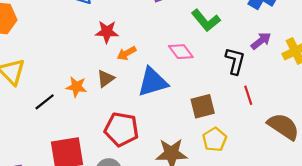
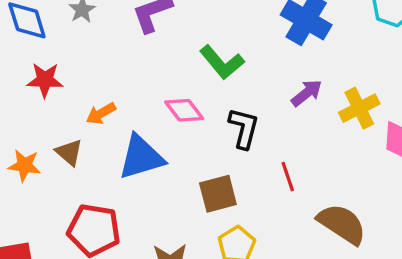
red star: (107, 32) -> (45, 80), moved
black L-shape: (235, 61) -> (244, 128), moved
brown triangle: (106, 79) -> (69, 152), turned -42

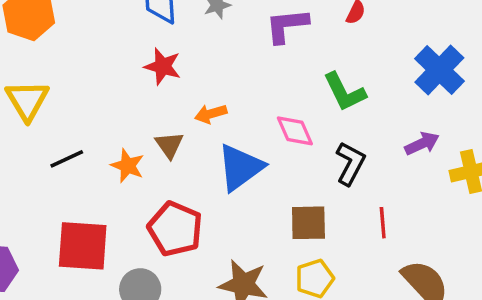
blue triangle: (141, 157) -> (240, 167), turned -33
orange star: (24, 165) -> (128, 166), moved

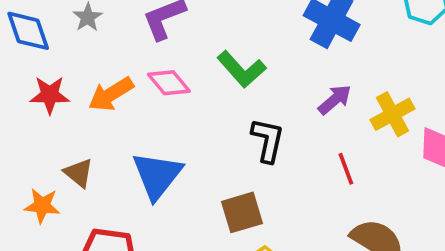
orange arrow: (211, 114) -> (111, 94), moved, size x1.4
pink diamond: (295, 131) -> (169, 83), moved
red line: (383, 223) -> (346, 169), moved

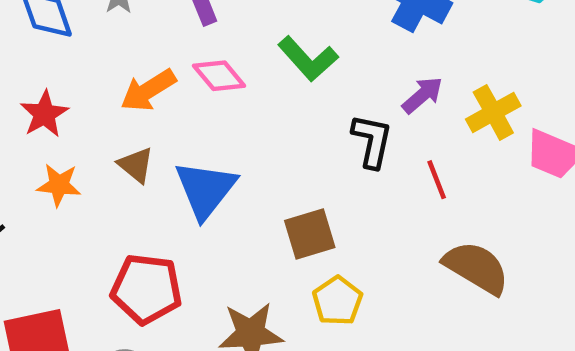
red star: (50, 95) -> (44, 114), moved, turned -30
black L-shape: (268, 140) -> (372, 141), moved
brown triangle: (79, 173) -> (136, 165), moved
orange star: (42, 206) -> (59, 185), moved

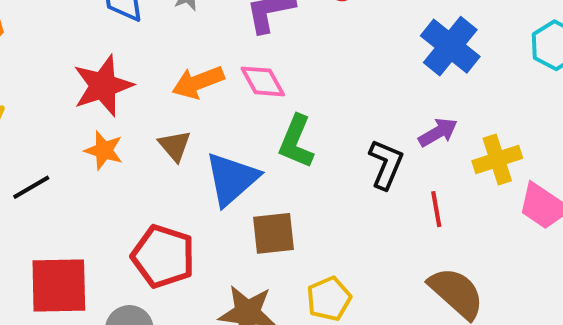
green L-shape: (308, 59) -> (296, 142), moved, turned 54
red star: (44, 114) -> (103, 86), size x1.4
brown square: (310, 234) -> (273, 233), moved

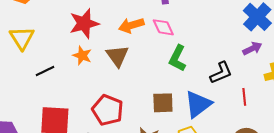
purple arrow: (438, 132) -> (252, 48), moved
brown triangle: (175, 146) -> (117, 56), size x1.4
black L-shape: (386, 164) -> (221, 73), turned 40
blue triangle: (232, 179) -> (198, 104), moved

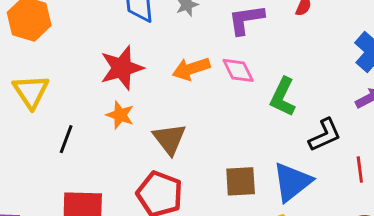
brown triangle: (117, 56) -> (169, 139), moved
green L-shape: (178, 58) -> (283, 97), moved
black line: (45, 71) -> (66, 139), turned -42

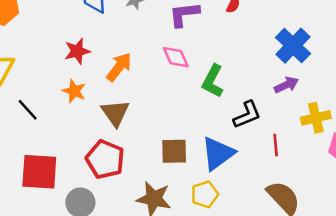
red star: (122, 68) -> (77, 51), size x0.7
orange arrow: (191, 69) -> (119, 67), moved, turned 144
black line: (66, 139) -> (28, 110), turned -65

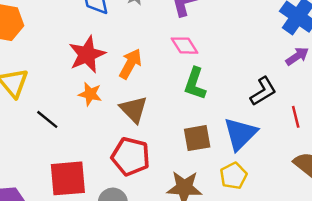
red star: (77, 51) -> (87, 55), size x1.4
green L-shape: (213, 81) -> (195, 84), moved

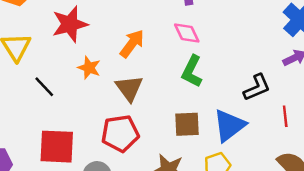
red star: (87, 55) -> (70, 24), moved
red pentagon: (131, 156) -> (120, 133), turned -30

